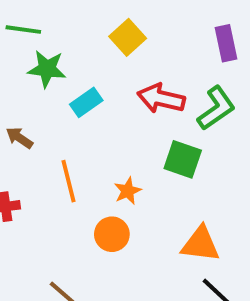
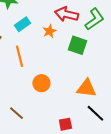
cyan rectangle: (86, 102) -> (22, 24), moved
orange star: (128, 191) -> (49, 31), moved

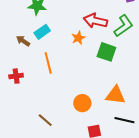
cyan rectangle: (22, 24) -> (42, 32), moved
orange circle: (41, 83) -> (82, 103), moved
black line: (95, 113) -> (124, 120), turned -30

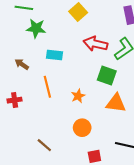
cyan rectangle: (42, 32) -> (54, 55), moved, turned 42
orange star: (78, 38) -> (78, 96), moved
orange triangle: (115, 95) -> (116, 103), moved

